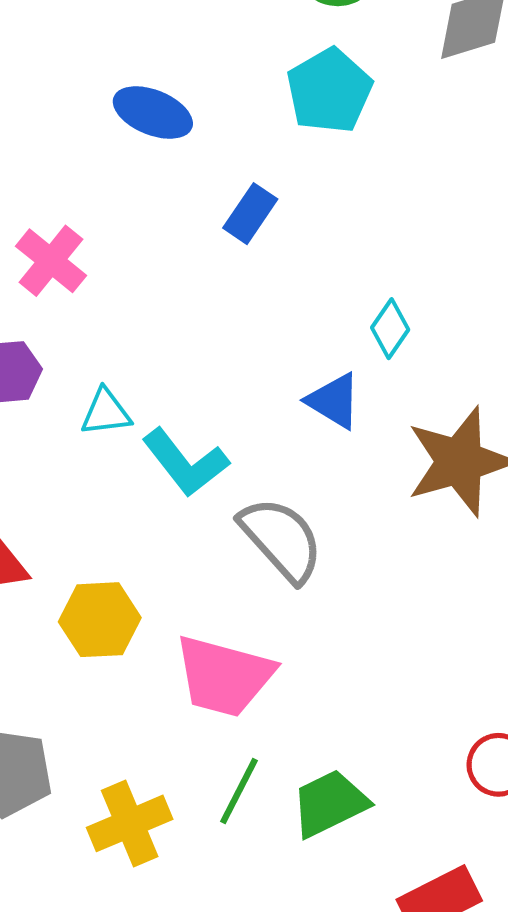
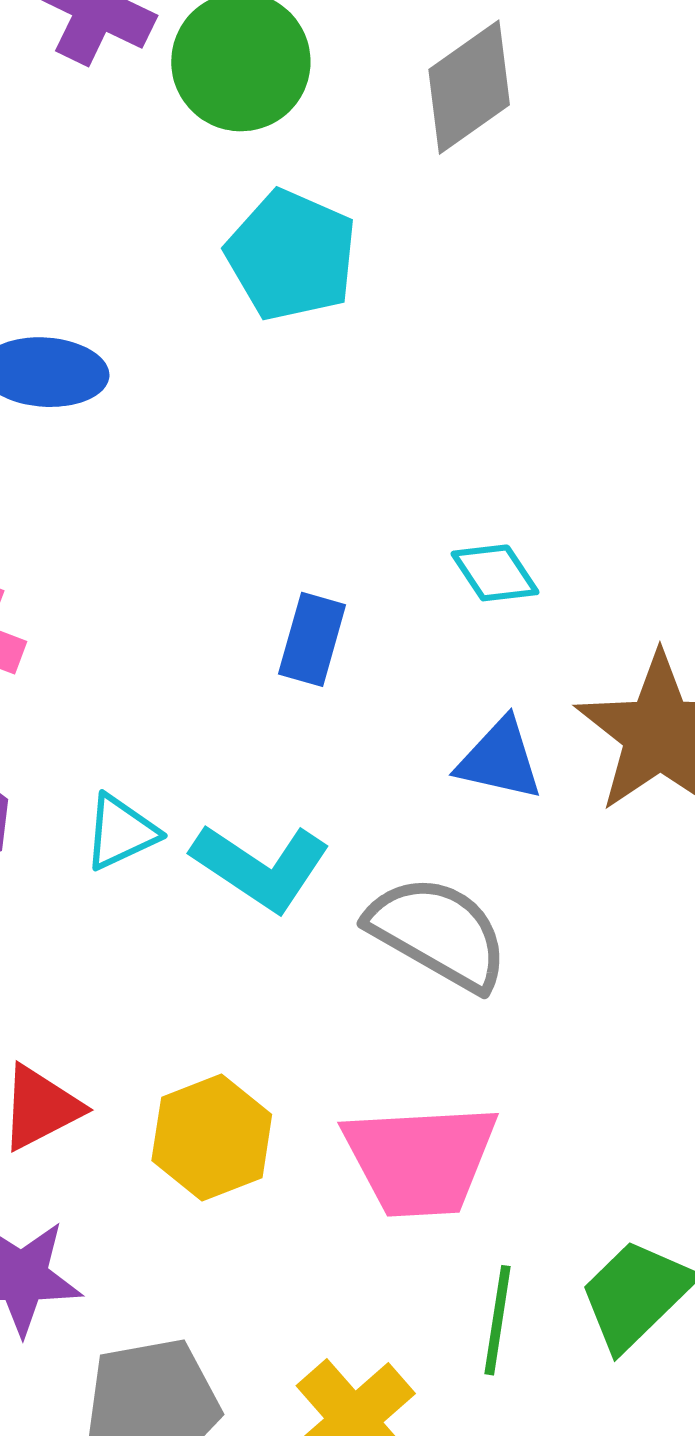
blue rectangle: (250, 214) -> (312, 639), moved
cyan diamond: (390, 329) -> (495, 573), turned -50
blue triangle: (334, 401) -> (500, 759), moved

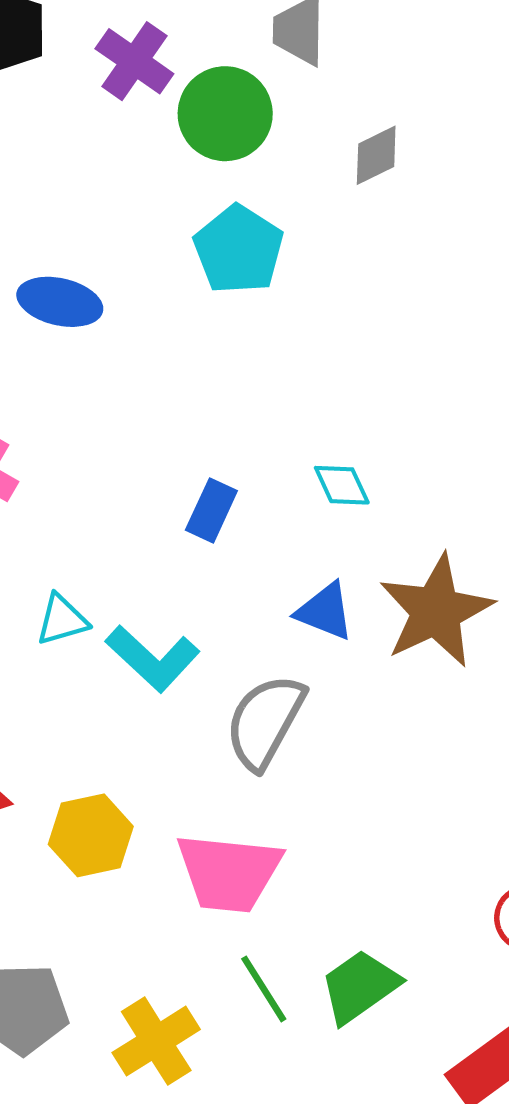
gray diamond: (469, 87) -> (376, 155), size x0.7
gray semicircle: (438, 933) -> (265, 722), turned -100
green line: (498, 1320) -> (264, 989), turned -50

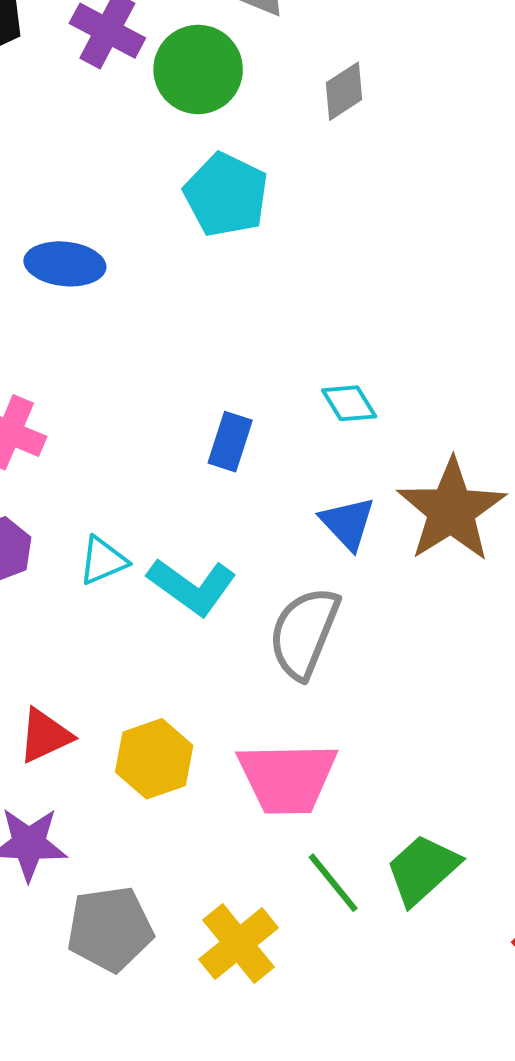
blue triangle: (325, 611) -> (348, 523), turned 32

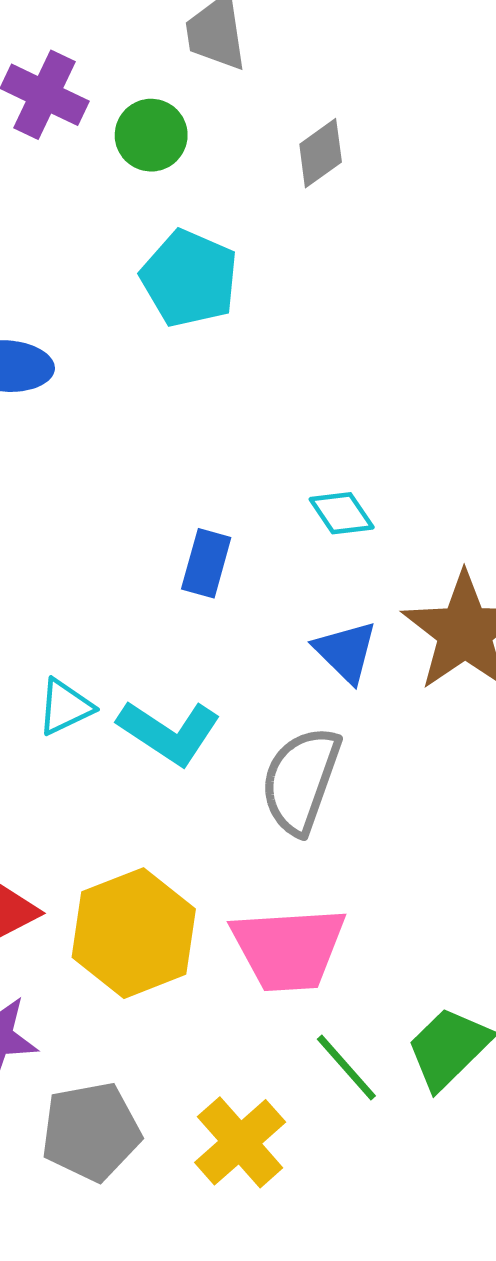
green circle: (198, 69) -> (151, 135), size x0.7
yellow hexagon: (154, 759) -> (134, 933), size x1.4

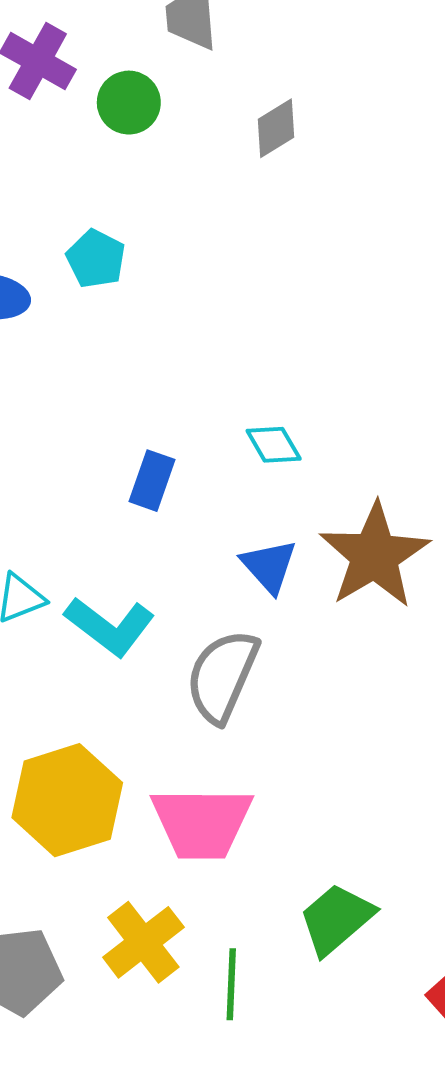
cyan pentagon: (189, 278) -> (96, 259), moved, size x0.7
green line: (346, 1067) -> (231, 984), moved, turned 40
yellow cross: (240, 1142) -> (143, 942), moved

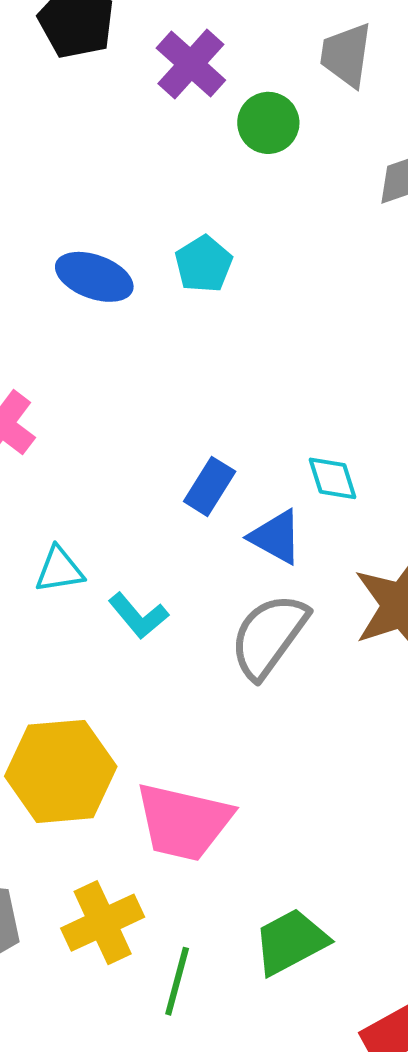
blue triangle: (269, 566) -> (276, 537), moved, turned -32
cyan L-shape: (110, 626) -> (138, 616), size x0.7
gray semicircle: (222, 676) -> (269, 636), moved

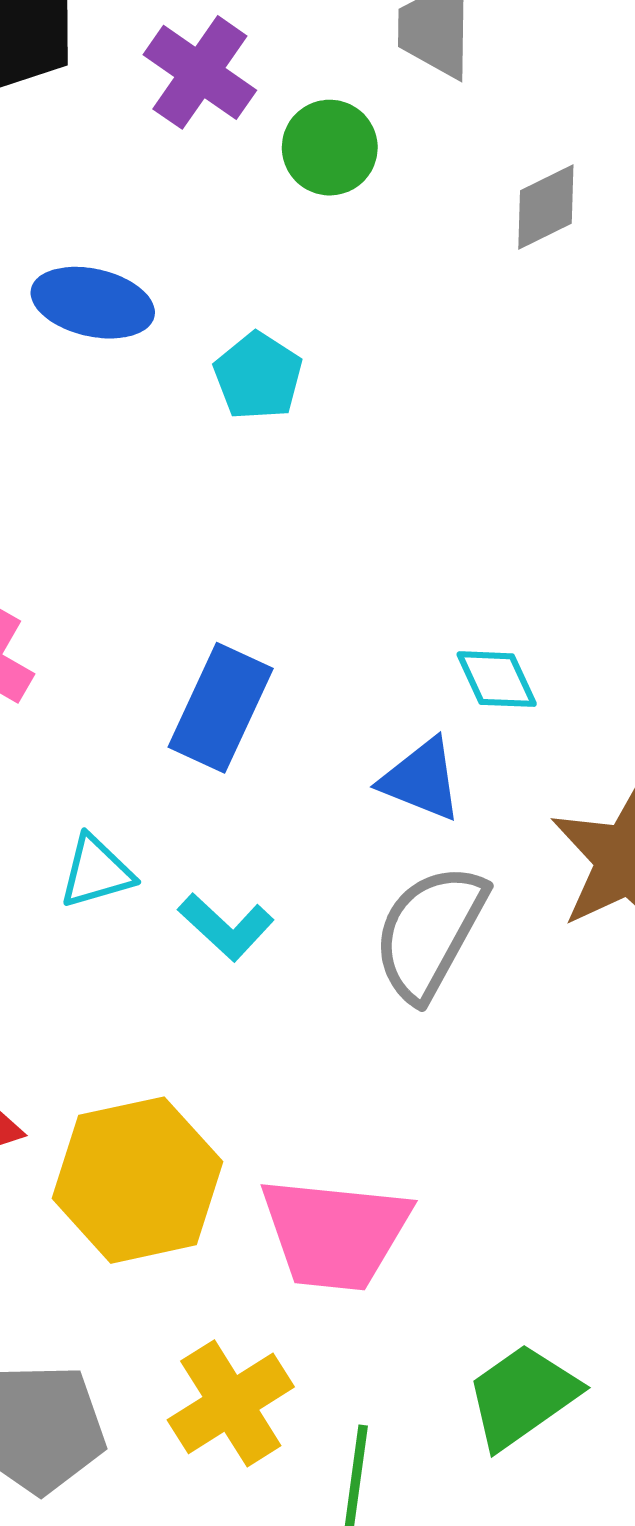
blue ellipse: (94, 277) -> (93, 303), moved
blue rectangle: (210, 486) -> (221, 708), moved, size x1.4

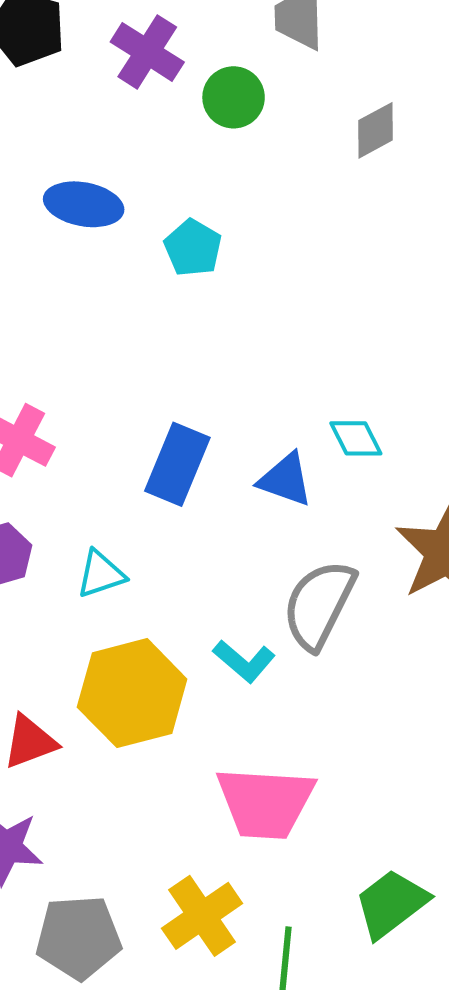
blue triangle: (421, 780) -> (285, 480), moved
cyan L-shape: (226, 927) -> (244, 661), moved
yellow hexagon: (137, 1180) -> (132, 693), moved

